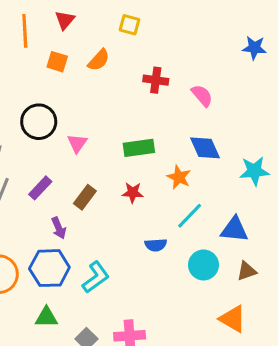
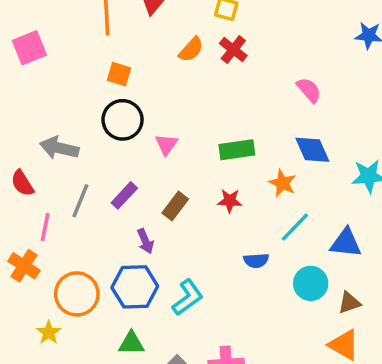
orange square: (57, 62) -> (119, 74), moved
red cross: (156, 80) -> (233, 50), moved, turned 30
brown triangle: (247, 271) -> (349, 303), moved

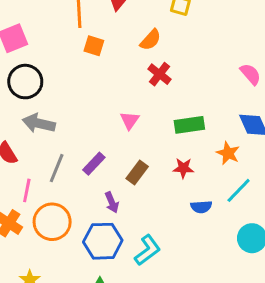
red cross: (233, 50) -> (159, 74), moved
orange square: (119, 74) -> (94, 46), moved
black circle: (123, 120) -> (25, 82), moved
blue semicircle: (256, 261) -> (201, 207), moved
orange circle: (77, 294) -> (52, 222), moved

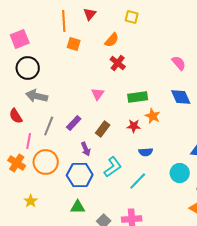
orange star: (228, 153) -> (153, 116), moved
cyan line: (239, 190) -> (138, 181), moved
cyan L-shape: (148, 250) -> (113, 167), moved

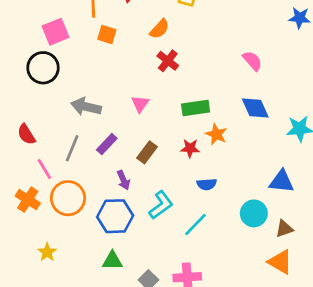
pink square: (20, 39) -> (55, 32), moved
gray arrow: (37, 96) -> (86, 107), moved
pink line: (29, 141) -> (44, 169), turned -42

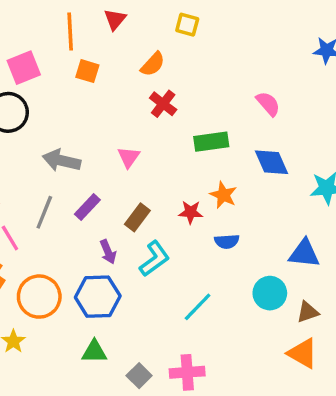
green rectangle: (196, 108) -> (211, 142), moved
blue semicircle: (207, 184) -> (227, 241), moved
orange circle: (68, 198) -> (39, 297), moved
cyan L-shape: (161, 205) -> (155, 259), moved

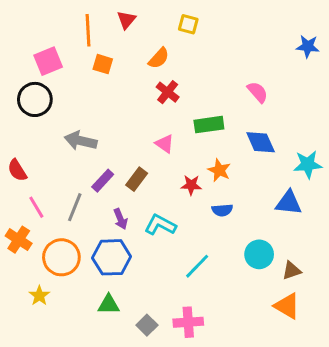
pink triangle: (129, 157) -> (165, 144), moved, turned -30
gray line: (44, 212) -> (75, 207), moved
brown rectangle: (137, 217) -> (137, 179), moved
blue triangle: (304, 254) -> (289, 203), moved
cyan L-shape: (155, 259) -> (160, 225), turned -116

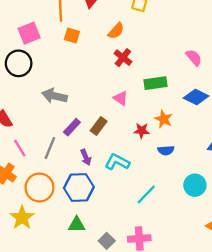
blue diamond: (261, 142) -> (196, 97), turned -40
yellow star: (39, 296) -> (22, 218), size x1.5

